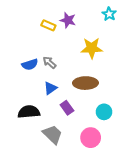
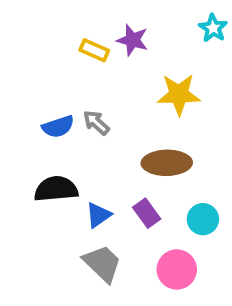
blue triangle: (50, 88) -> (98, 215), moved
purple rectangle: (67, 108) -> (147, 213), moved
black semicircle: (29, 112) -> (56, 189), moved

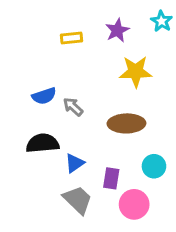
purple star: (133, 40) -> (117, 30), moved, turned 30
yellow rectangle: (94, 50) -> (72, 38), turned -30
gray arrow: (96, 123) -> (73, 107), moved
purple rectangle: (147, 213) -> (111, 178), moved, turned 45

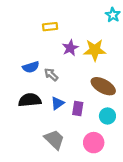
purple star: (117, 30) -> (70, 48), moved
brown ellipse: (126, 123) -> (103, 86), moved, turned 30
blue triangle: (75, 163) -> (57, 103), moved
purple rectangle: (111, 178) -> (78, 109), moved

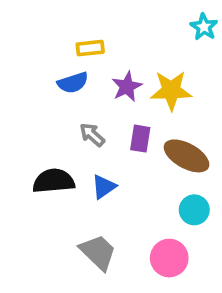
blue semicircle: (31, 67) -> (73, 83), moved
purple rectangle: (78, 109) -> (140, 139), moved

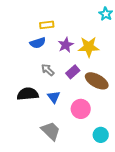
purple rectangle: (140, 139) -> (73, 72), turned 40
blue triangle: (104, 187) -> (54, 97), turned -32
cyan circle: (194, 210) -> (101, 135), moved
pink circle: (169, 258) -> (81, 109), moved

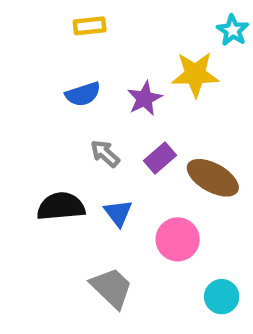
yellow rectangle: (47, 25) -> (90, 26), moved
yellow star: (89, 47) -> (195, 74), moved

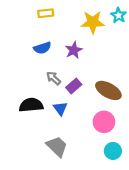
yellow star: (195, 74) -> (93, 22), moved
purple rectangle: (160, 158) -> (74, 86), moved
pink circle: (178, 239) -> (104, 122), moved

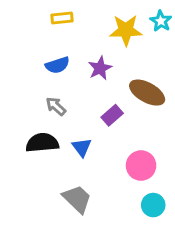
gray arrow: (54, 78) -> (56, 106), moved
purple rectangle: (74, 86) -> (112, 115), moved
brown ellipse: (108, 90) -> (147, 93), moved

